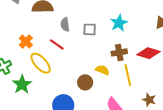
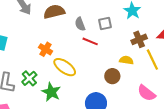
red line: (57, 44) -> (90, 41), moved

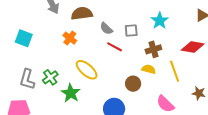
gray semicircle: (80, 24) -> (106, 28), turned -32
brown cross: (139, 39) -> (153, 49), moved
orange cross: (46, 49) -> (70, 38), moved

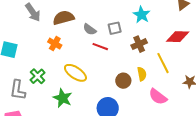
yellow semicircle: (149, 69) -> (142, 74), moved, turned 72
green cross: (50, 77) -> (38, 76), moved

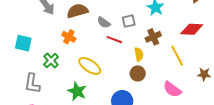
yellow semicircle: (142, 74) -> (139, 54), moved
green cross: (38, 76) -> (51, 61), moved

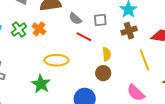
brown cross: (153, 37) -> (129, 31), moved
green cross: (51, 61) -> (19, 29), moved
yellow ellipse: (90, 66) -> (56, 60), turned -40

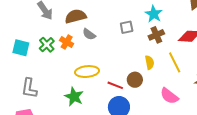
gray semicircle: (75, 19) -> (89, 34), moved
red line: (84, 37) -> (115, 85), moved
yellow semicircle: (107, 54) -> (150, 62), moved

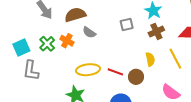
cyan square: (21, 48) -> (21, 47), turned -36
red line: (115, 85) -> (115, 72), moved
gray L-shape: (29, 88) -> (31, 71), moved

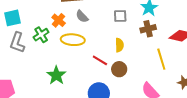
green cross: (47, 44) -> (41, 35), moved
yellow semicircle: (150, 59) -> (119, 45), moved
yellow ellipse: (88, 70) -> (73, 40), moved

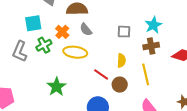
cyan square: (13, 18) -> (33, 23), moved
yellow line: (161, 59) -> (146, 74), moved

